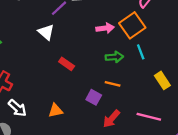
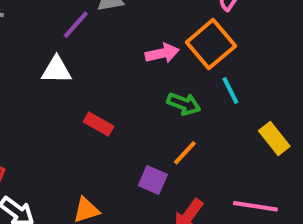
white triangle: (46, 32) -> (57, 70), turned -36
green arrow: (114, 57) -> (184, 104), turned 30
orange line: (113, 84) -> (185, 153), turned -56

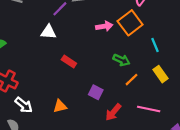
cyan line: (230, 91) -> (155, 45), moved
green arrow: (184, 104) -> (121, 60), moved
orange line: (185, 153) -> (131, 80), moved

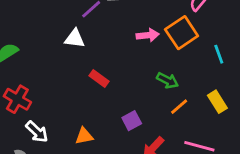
cyan line: (155, 45) -> (219, 54), moved
purple square: (96, 92) -> (132, 121), turned 32

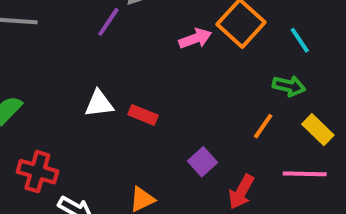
white triangle: (75, 39) -> (99, 104), moved
green arrow: (167, 80) -> (289, 86), moved
yellow rectangle: (217, 102) -> (318, 130), moved

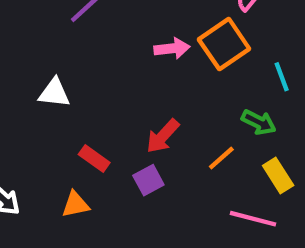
red rectangle: (143, 115) -> (94, 159), moved
red arrow: (241, 192) -> (163, 136), moved

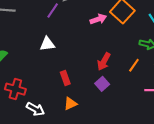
white triangle: (54, 93) -> (47, 44), moved
red rectangle: (94, 159) -> (65, 78), moved, turned 48

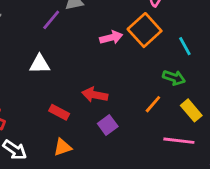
red arrow: (104, 61) -> (95, 95), moved, turned 66
red rectangle: (65, 78) -> (59, 112), turned -48

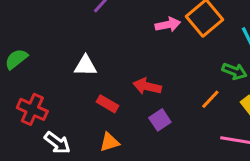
white triangle: (40, 64) -> (85, 66), moved

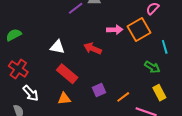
red arrow: (147, 86) -> (92, 48), moved
orange line: (210, 99) -> (123, 97), moved
red rectangle: (107, 104) -> (67, 74), size x1.5

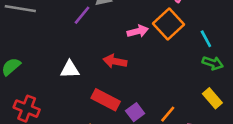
green arrow: (152, 67) -> (213, 63), moved
red rectangle: (67, 74) -> (106, 100), moved

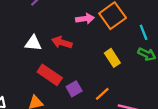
white triangle: (70, 69) -> (33, 43), moved
yellow rectangle: (212, 98) -> (112, 58), moved

